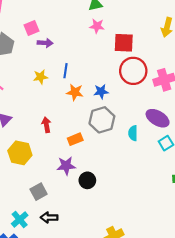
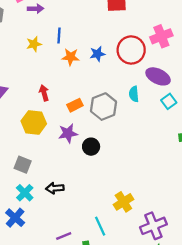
red circle: (133, 71) -> (131, 50), moved
gray hexagon: (102, 120) -> (104, 107), moved
yellow hexagon: (20, 153) -> (34, 122), moved
gray square: (39, 192) -> (23, 165), moved, turned -35

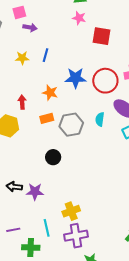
blue star: (97, 54) -> (76, 78), size x1.5
orange star: (71, 57) -> (50, 93), moved
purple star: (68, 133) -> (35, 192), moved
purple cross: (153, 226) -> (76, 236), moved

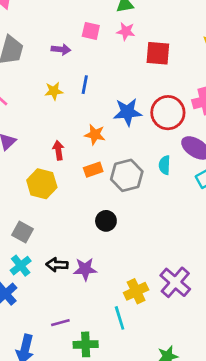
pink square: (19, 12) -> (91, 31), moved, turned 32
cyan line: (47, 228) -> (120, 318), moved
purple cross: (76, 236) -> (175, 282), moved, turned -35

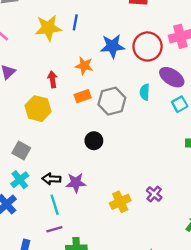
yellow star: (54, 91) -> (48, 28), size x1.6
purple cross: (175, 282) -> (154, 194), size x0.6
cyan line: (120, 318) -> (55, 205), moved

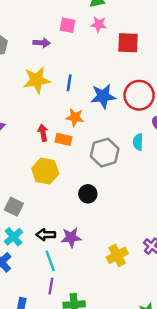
blue line: (75, 22) -> (69, 83), moved
orange rectangle: (83, 96) -> (64, 139), moved, turned 35
yellow hexagon: (38, 109) -> (45, 171), moved
purple line: (54, 229) -> (51, 286), turned -63

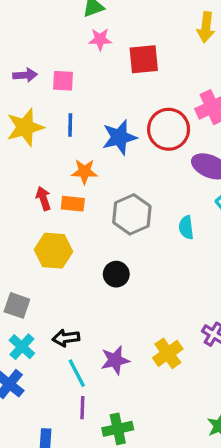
pink square: (68, 25) -> (63, 81), moved
cyan semicircle: (138, 142) -> (186, 227), moved
purple star: (71, 237) -> (115, 360), moved

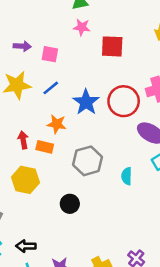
blue line: (70, 125) -> (51, 88), turned 42
blue star: (119, 137) -> (86, 102), turned -30

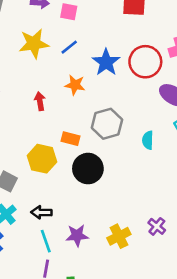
orange rectangle: (45, 147) -> (70, 139), moved
yellow hexagon: (25, 180) -> (42, 159), moved
black circle: (70, 204) -> (88, 169), size x1.5

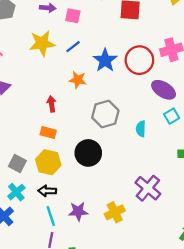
red arrow: (40, 101) -> (51, 104), moved
orange rectangle: (70, 139) -> (48, 133), moved
yellow hexagon: (42, 159) -> (48, 162), moved
purple cross: (157, 226) -> (148, 188), moved, size x1.6

